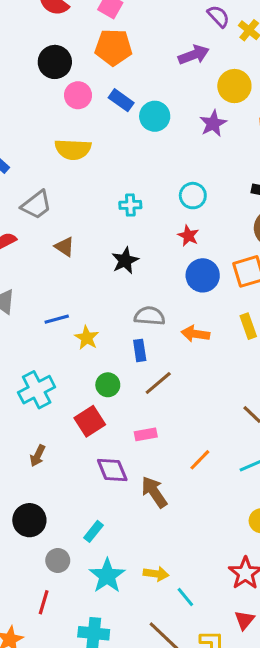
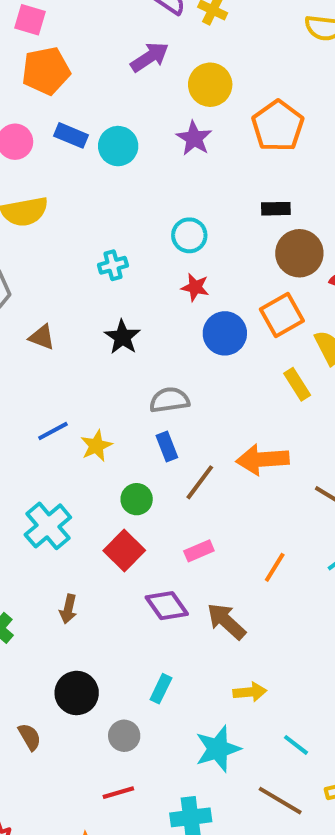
orange arrow: (195, 334) -> (263, 459), moved, size x1.4
yellow star: (87, 338) -> (96, 446), turned 30
yellow arrow: (156, 574) -> (250, 692), moved
cyan star: (107, 576) -> (218, 749), moved, turned 30
red line: (44, 602) -> (118, 793), turned 70

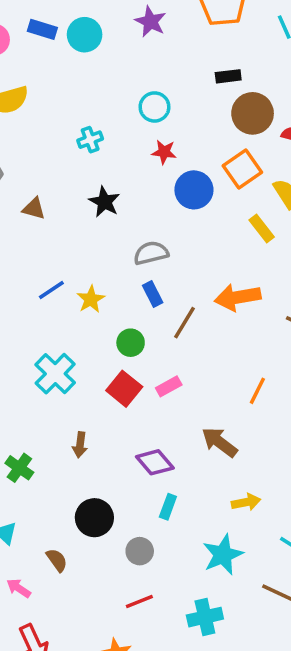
pink rectangle: (199, 551) -> (169, 386), moved
purple diamond: (167, 606) -> (155, 462), moved

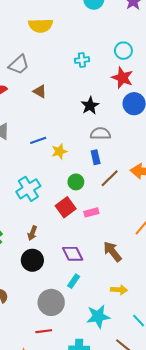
red star: (164, 152) -> (122, 78), size x1.5
black star: (104, 202) -> (90, 106), moved
black circle: (94, 518) -> (32, 260), moved
gray circle: (140, 551) -> (51, 302), size x1.6

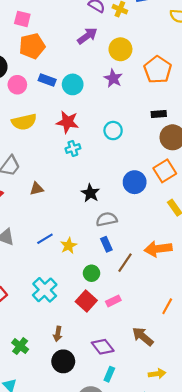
red star: (122, 78) -> (68, 122), moved
brown triangle: (40, 91) -> (37, 189), turned -32

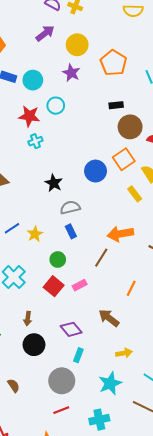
cyan circle: (113, 131) -> (56, 106), moved
brown line: (125, 263) -> (101, 258), moved

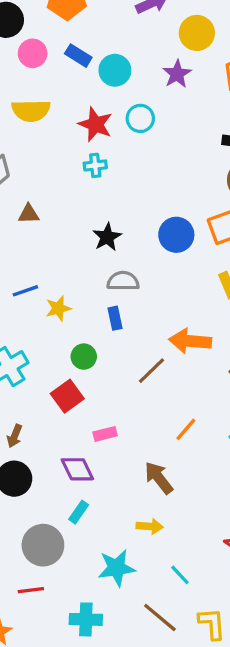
pink rectangle: (80, 285) -> (105, 434), moved
brown arrow: (109, 318) -> (159, 478), moved

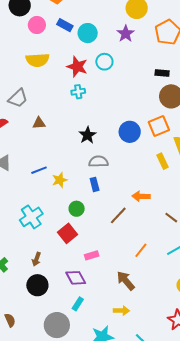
orange arrow: (190, 341) -> (141, 196), size x0.7

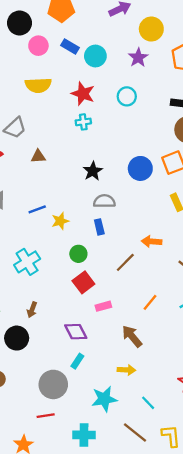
cyan circle: (104, 62) -> (127, 96), moved
red square: (68, 233) -> (83, 282), moved
pink rectangle: (92, 255) -> (103, 306), moved
black circle: (37, 285) -> (17, 338), moved

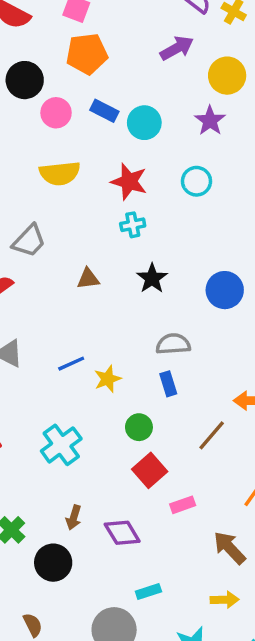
brown triangle: (38, 156) -> (88, 279), moved
black star: (93, 171) -> (152, 278), moved
purple diamond: (76, 332) -> (122, 533), moved
cyan rectangle: (77, 361) -> (148, 591), turned 42

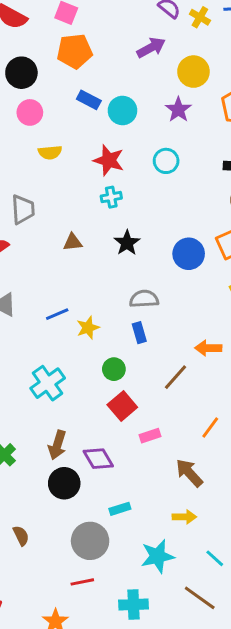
pink circle: (56, 113) -> (30, 112), moved
yellow semicircle: (60, 173) -> (50, 152), size x0.7
gray trapezoid: (29, 241) -> (23, 209), turned -48
brown arrow: (74, 517) -> (57, 445), size x1.4
black circle: (53, 563) -> (64, 483), moved

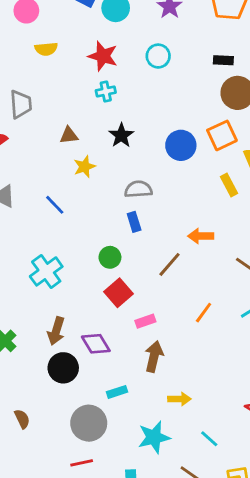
blue line: (57, 314) -> (55, 205), turned 70
yellow star: (88, 328) -> (84, 167), moved
brown arrow: (189, 473) -> (154, 357), moved, turned 56

